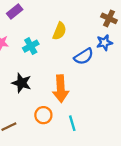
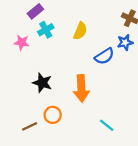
cyan cross: (31, 46) -> (46, 30), moved
orange circle: (43, 115) -> (53, 115), moved
cyan line: (72, 123) -> (107, 125), moved, turned -35

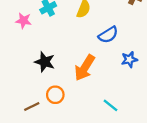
blue star: (125, 42) -> (129, 59), moved
orange arrow: (81, 88) -> (85, 68), turned 35

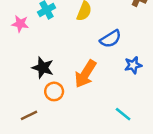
orange circle: (55, 95) -> (54, 91), moved
cyan line: (111, 105) -> (123, 114), moved

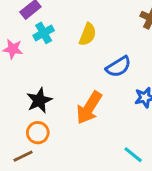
black star: (43, 68) -> (39, 100), turned 30
orange circle: (54, 91) -> (38, 133), moved

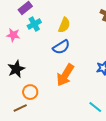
blue semicircle: (118, 67) -> (61, 47), moved
black star: (39, 100) -> (16, 69), moved

